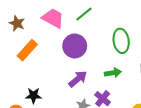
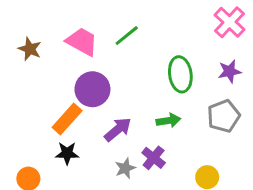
purple circle: (75, 46) -> (92, 89), moved
orange rectangle: (27, 50) -> (67, 119), moved
black star: (33, 95) -> (67, 153), moved

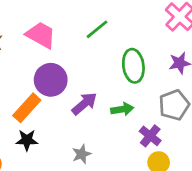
green line: (127, 36) -> (97, 29), moved
purple arrow: (118, 129) -> (84, 104), moved
purple cross: (154, 158) -> (150, 136), moved

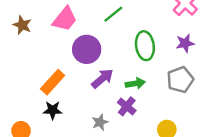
pink trapezoid: (41, 35) -> (65, 19), turned 100
purple circle: (51, 80) -> (87, 49), moved
purple cross: (150, 136) -> (127, 106), moved

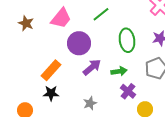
purple cross: (127, 106) -> (128, 91), moved

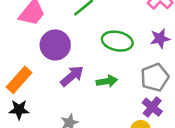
green ellipse: (127, 40) -> (117, 41), turned -70
purple cross: (128, 91) -> (152, 107), moved

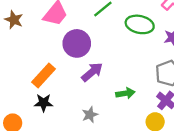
green ellipse: (117, 41) -> (140, 24), moved
green arrow: (107, 81) -> (125, 93), moved

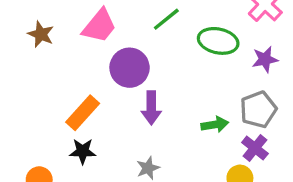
purple arrow: (92, 72) -> (151, 108), turned 130
green arrow: (125, 93) -> (215, 125), moved

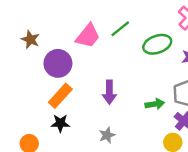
pink trapezoid: (99, 26) -> (88, 36), moved
green ellipse: (218, 41) -> (157, 44), turned -32
purple circle: (130, 68) -> (58, 63), moved

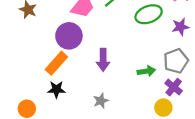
purple circle: (58, 63) -> (69, 36), moved

